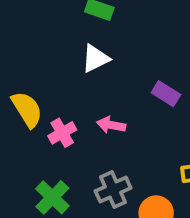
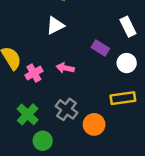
gray cross: (113, 190) -> (66, 109), turned -30

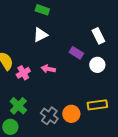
yellow rectangle: (123, 98) -> (97, 105), moved
gray cross: (66, 109) -> (49, 116), moved
green circle: (43, 141) -> (10, 127), moved

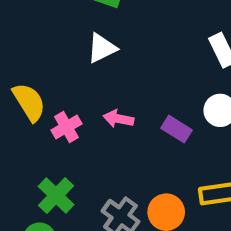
purple rectangle: (76, 53) -> (177, 129), moved

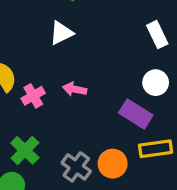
purple rectangle: (177, 129) -> (136, 114), moved, size x1.4

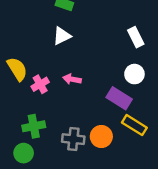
yellow rectangle: (156, 149) -> (134, 125), turned 40
green cross: (25, 150) -> (34, 126), turned 35
gray cross: (76, 167) -> (73, 139), turned -30

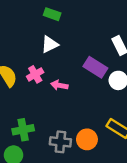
pink cross: (40, 84) -> (35, 74), moved
purple rectangle: (119, 98) -> (95, 67), moved

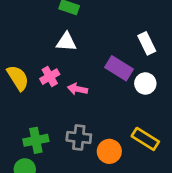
white triangle: (50, 44) -> (66, 42), turned 30
gray cross: (60, 142) -> (79, 138), moved

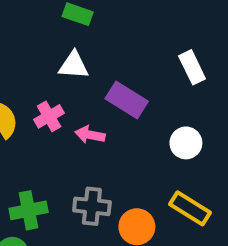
purple rectangle: (119, 68) -> (127, 100), moved
white circle: (145, 83) -> (186, 143), moved

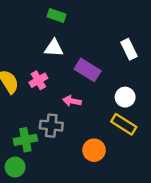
pink arrow: (90, 135) -> (72, 101), moved
gray cross: (92, 206) -> (51, 126), moved
yellow rectangle: (190, 208) -> (124, 124), moved

